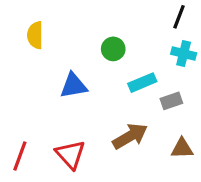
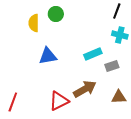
yellow semicircle: (35, 35) -> (34, 23), moved
green circle: (113, 49) -> (56, 14), moved
red triangle: (70, 154) -> (59, 101), moved, turned 45

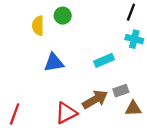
gray rectangle: (112, 66) -> (121, 91), moved

